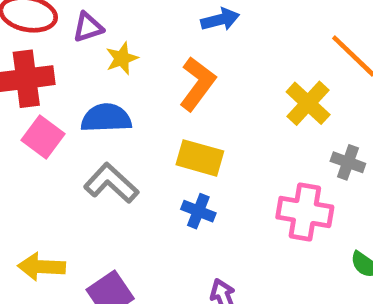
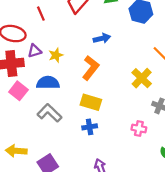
purple triangle: (88, 27) -> (35, 51), moved
blue cross: (198, 211) -> (90, 127), turned -32
pink cross: (305, 212) -> (139, 128), size x0.6

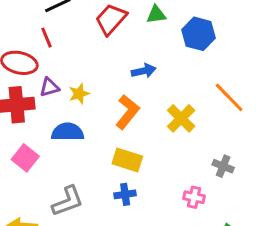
red line: (41, 14) -> (47, 38), moved
yellow cross: (142, 78) -> (181, 118), moved
pink square: (18, 91) -> (25, 158), moved
gray L-shape: (49, 113) -> (68, 201), moved, turned 115

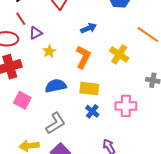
purple triangle: (49, 87) -> (36, 33), moved
blue semicircle: (68, 132) -> (56, 86), moved
blue cross: (125, 194) -> (92, 111), turned -32
pink cross: (194, 197) -> (126, 106), moved, size x1.5

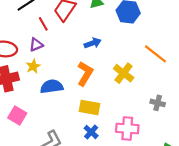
red line: (21, 19) -> (43, 24), moved
yellow star: (49, 51) -> (33, 66), moved
blue semicircle: (56, 86) -> (52, 86), moved

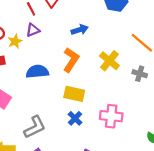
purple triangle: (36, 45) -> (33, 30), moved
yellow star: (33, 66) -> (15, 41), moved
gray cross: (158, 103) -> (140, 74), moved

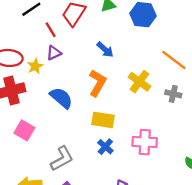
blue arrow: (80, 30) -> (105, 50), turned 63
blue semicircle: (37, 72) -> (61, 98), turned 50

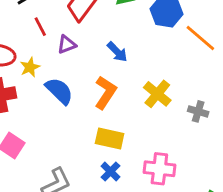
red line: (51, 30) -> (40, 27), moved
purple triangle: (54, 53) -> (67, 45), moved
orange line: (174, 60) -> (200, 38), moved
blue semicircle: (61, 98) -> (59, 91), moved

